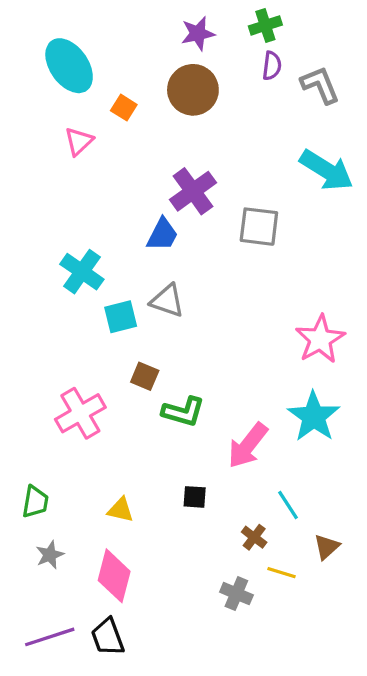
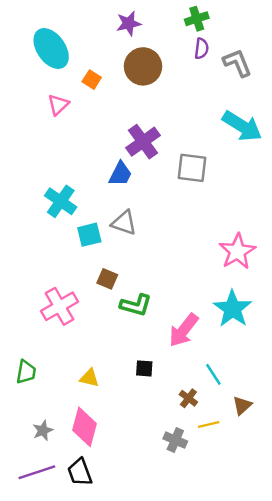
purple star: (198, 34) -> (129, 23), moved
gray star: (50, 555) -> (43, 430), moved
yellow line: (281, 573) -> (209, 425), turned -30

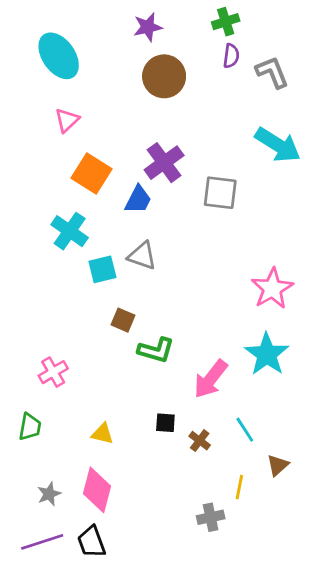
orange square: (92, 80) -> (91, 174), moved, size x1.8
pink cross: (59, 306) -> (53, 372), moved, size x0.7
brown cross: (188, 398) -> (200, 441), moved
yellow line: (209, 425) -> (239, 487), turned -66
gray cross: (175, 440) -> (211, 517), moved, turned -35

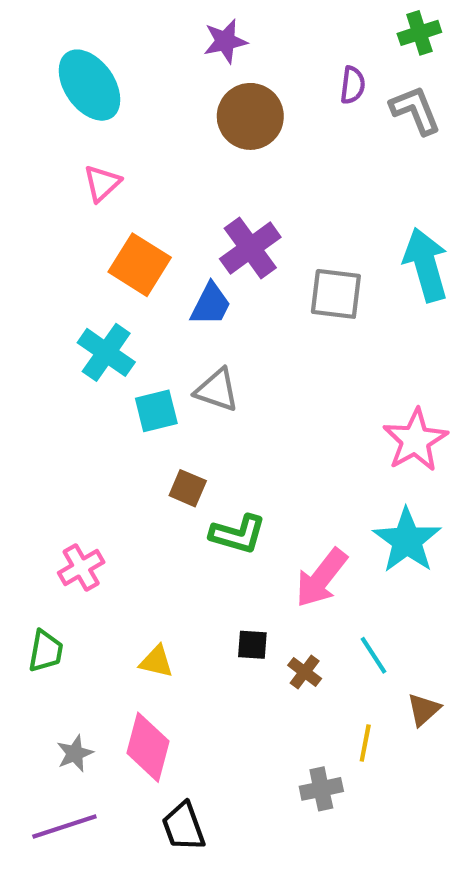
green cross: (226, 22) -> (419, 33), moved
cyan arrow: (278, 145) -> (426, 265), moved, turned -138
black trapezoid: (91, 542) -> (183, 827), moved

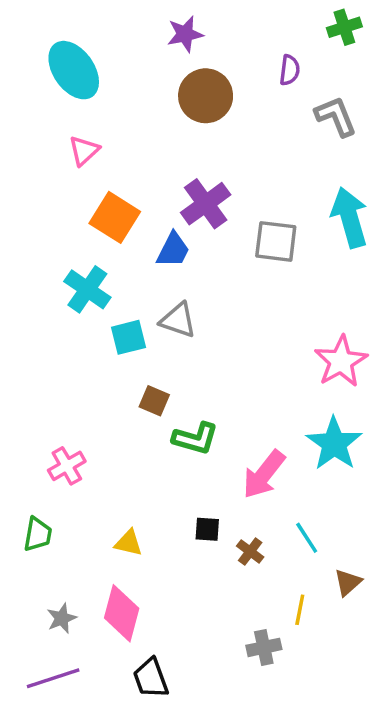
gray L-shape: (415, 110) -> (336, 116), moved

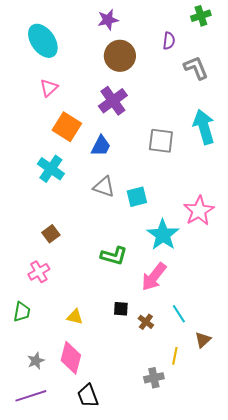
purple cross: (206, 204) -> (113, 101), moved
cyan square: (128, 337) -> (137, 197), moved
brown square: (154, 401) -> (51, 234), moved, turned 30
cyan star: (334, 444) -> (163, 235), moved

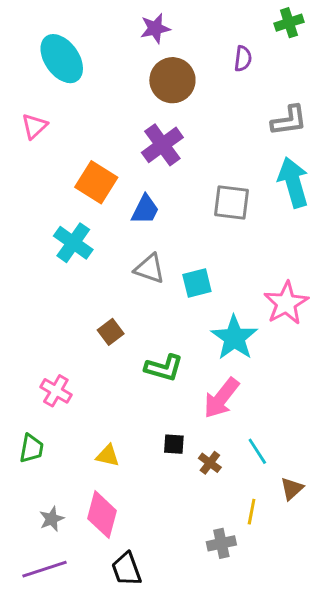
gray L-shape: (196, 68) -> (289, 120), moved, turned 104
pink triangle: (49, 88) -> (34, 126), moved
brown square: (51, 234) -> (111, 332), moved
pink cross: (39, 272) -> (56, 391), turned -30

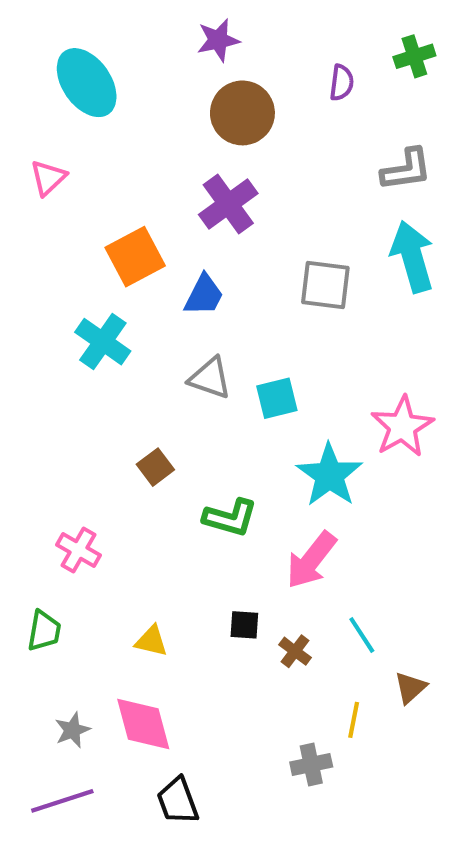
green cross: (289, 23) -> (414, 56), moved
orange square: (96, 182) -> (135, 257), turned 30
pink diamond: (102, 515) -> (143, 724), turned -30

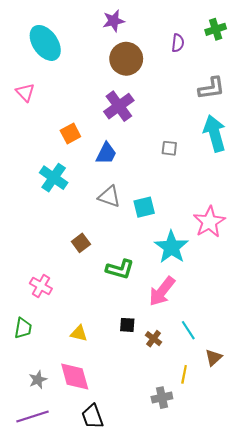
pink triangle: (48, 178) -> (25, 92), turned -30
orange square: (135, 257) -> (70, 133), size x0.7
gray square: (325, 285) -> (169, 148), size x0.6

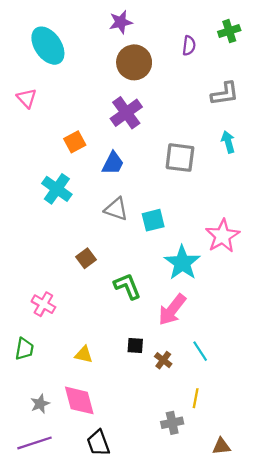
cyan arrow: (215, 133) -> (228, 142), size x0.6
gray square: (169, 148) -> (180, 158), size x1.8
green L-shape: (120, 269) -> (127, 286), turned -128
brown triangle: (214, 358) -> (221, 446), moved, turned 36

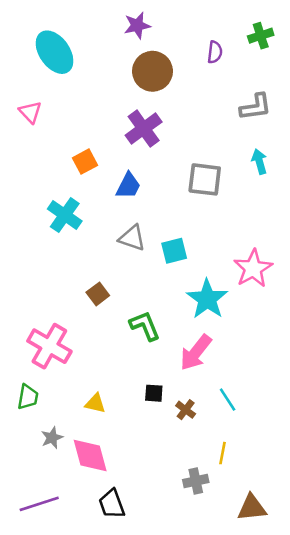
pink cross: (43, 304) -> (49, 346), size x1.6
gray star: (40, 404) -> (52, 438), moved
brown triangle: (221, 446) -> (252, 508), size x1.4

